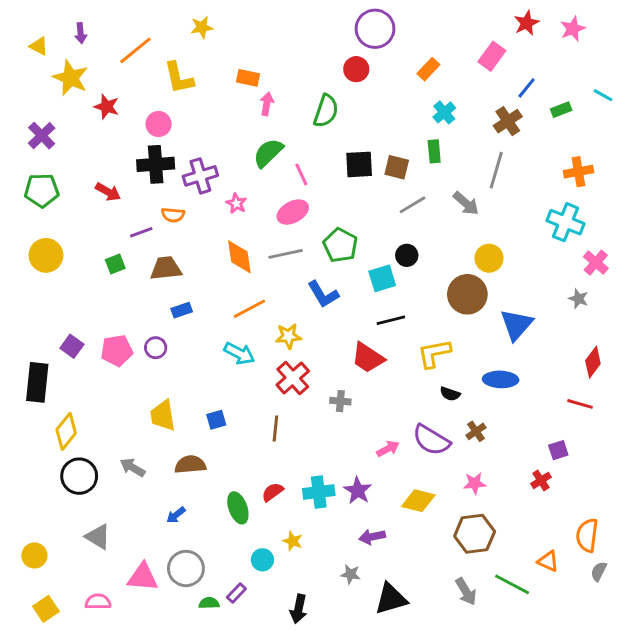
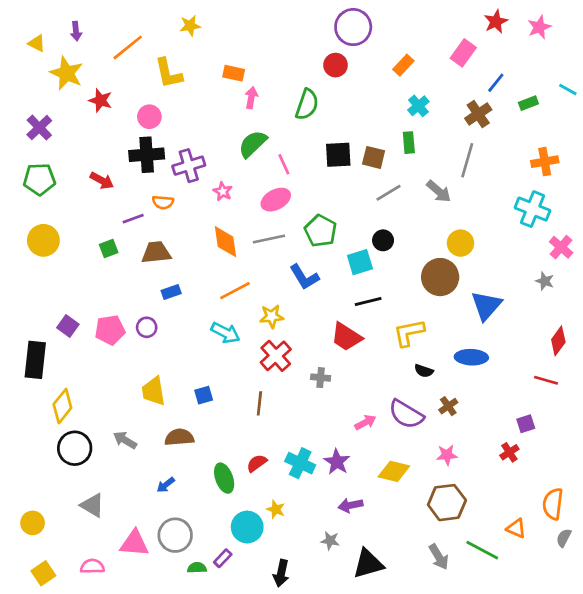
cyan cross: (319, 492) -> (300, 463), turned 32
cyan circle: (262, 560) -> (247, 527), size x1.5

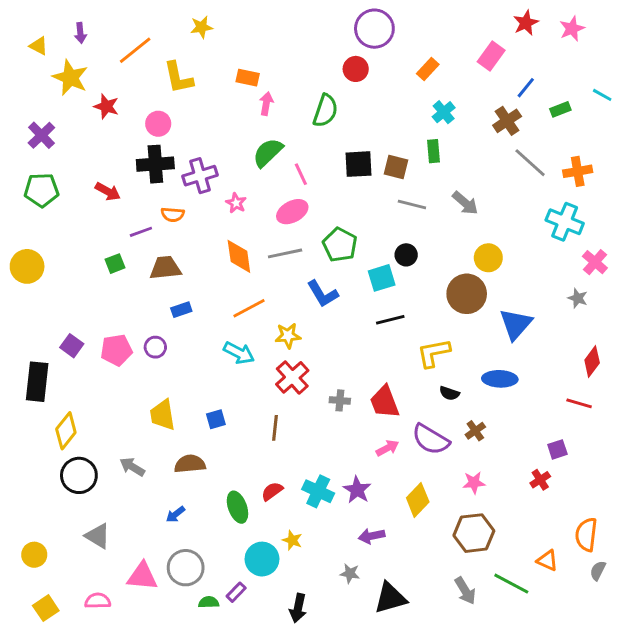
gray line: (467, 160) -> (530, 163), moved, turned -64
gray line: (388, 193) -> (412, 204), turned 45
yellow circle: (43, 240) -> (27, 266), moved
red trapezoid: (346, 337) -> (385, 402), moved, turned 36
yellow diamond: (394, 471) -> (418, 500), turned -60

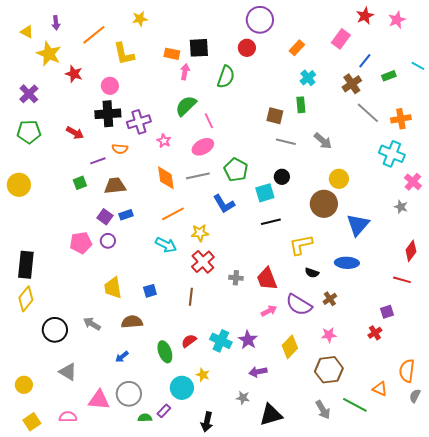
black square: (359, 164) -> (199, 48), moved
purple square: (72, 346) -> (105, 217), moved
yellow diamond: (66, 431) -> (26, 299), moved

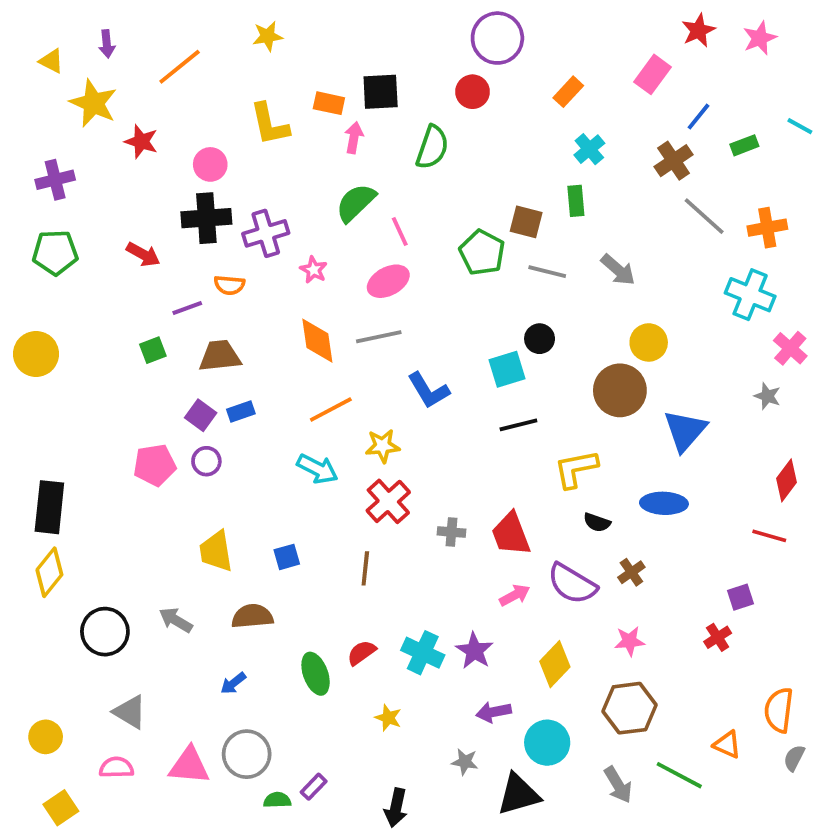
yellow L-shape: (124, 54) -> (270, 124), moved
purple cross: (29, 94) -> (55, 180), turned 30
green pentagon: (236, 170) -> (482, 253), moved
cyan circle: (182, 388) -> (547, 743), moved
pink semicircle: (68, 417) -> (116, 768), moved

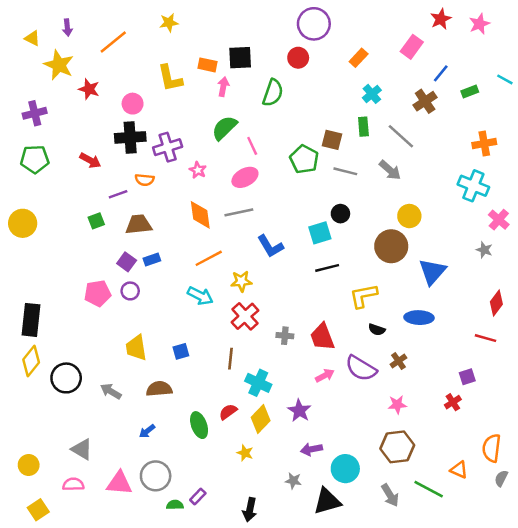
gray line: (704, 216) -> (401, 136), moved
black circle: (105, 632) -> (66, 378), moved
cyan cross: (423, 653) -> (258, 383), moved
yellow diamond: (555, 664) -> (261, 419), moved

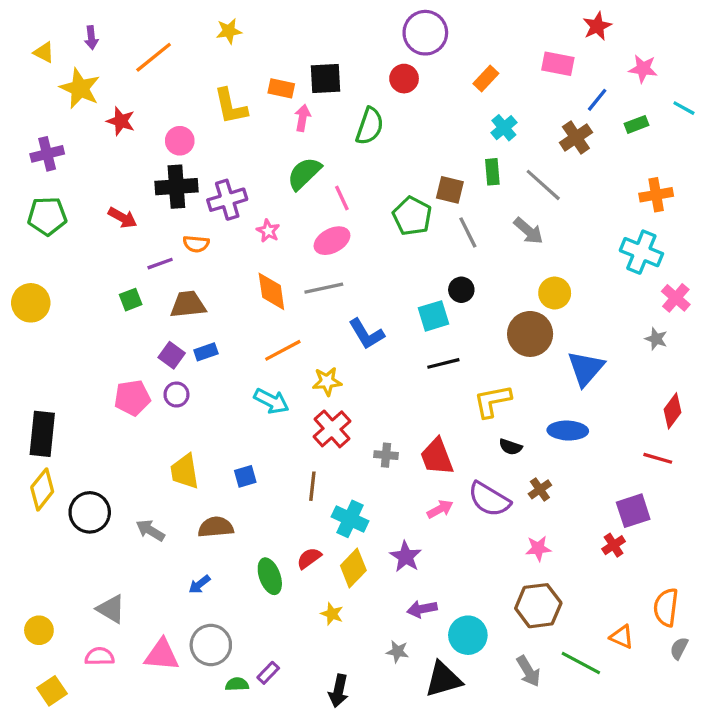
pink star: (479, 24) -> (643, 69), moved, turned 30
pink rectangle: (412, 47) -> (558, 64), turned 65
gray line: (345, 171) -> (468, 232), turned 50
purple square: (467, 377) -> (633, 511), size x1.5

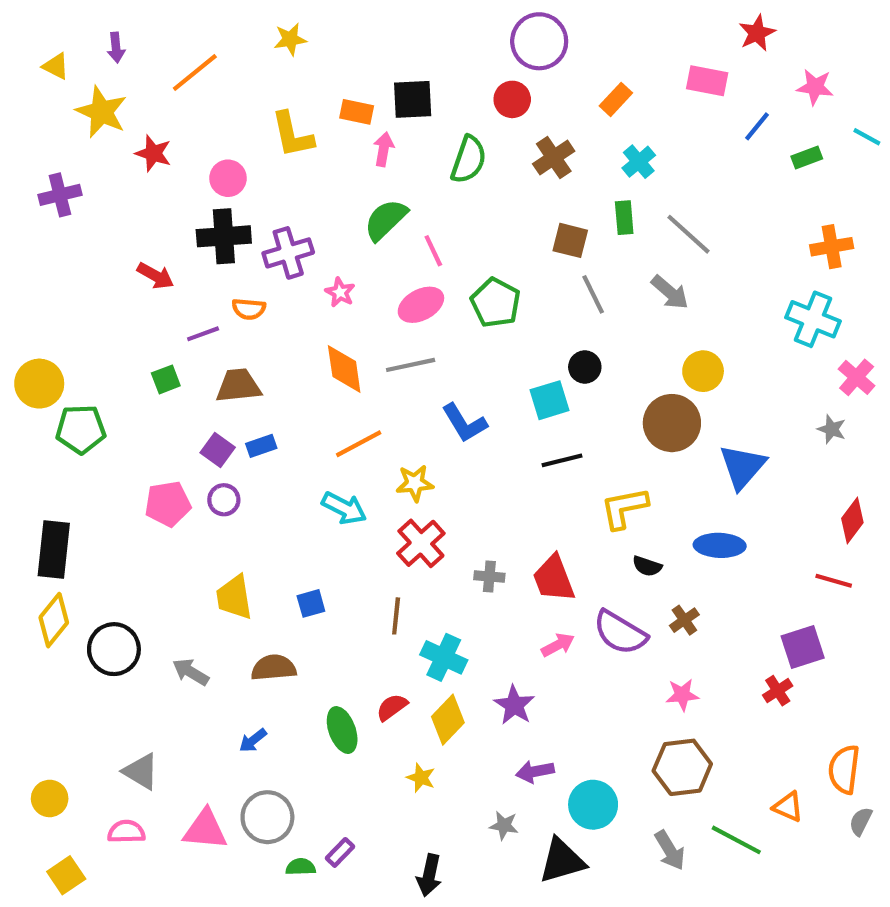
brown cross: (576, 137) -> (554, 157), moved
green pentagon: (47, 216) -> (81, 429), moved
green pentagon: (412, 216) -> (496, 303), moved

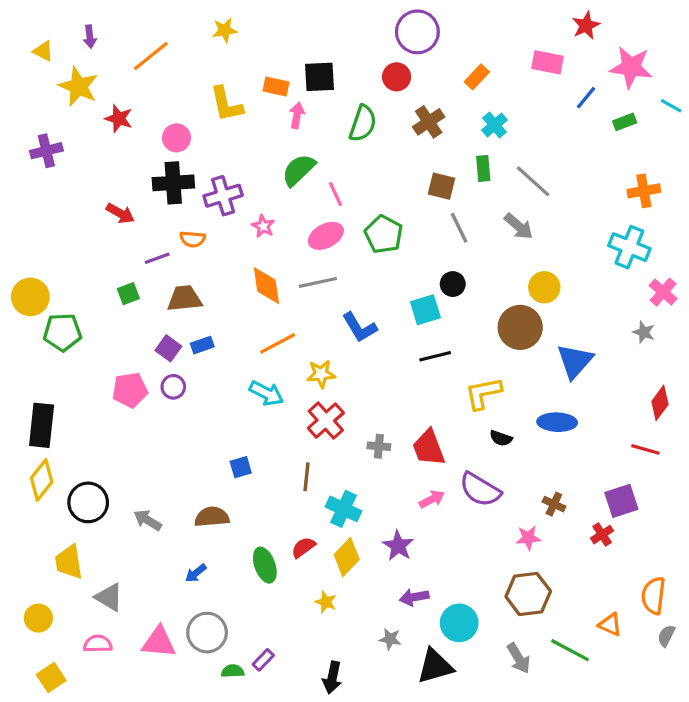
pink star: (815, 87) -> (631, 67), size x1.5
yellow trapezoid: (234, 597) -> (69, 562), moved
brown cross: (684, 620) -> (554, 504), moved, turned -30

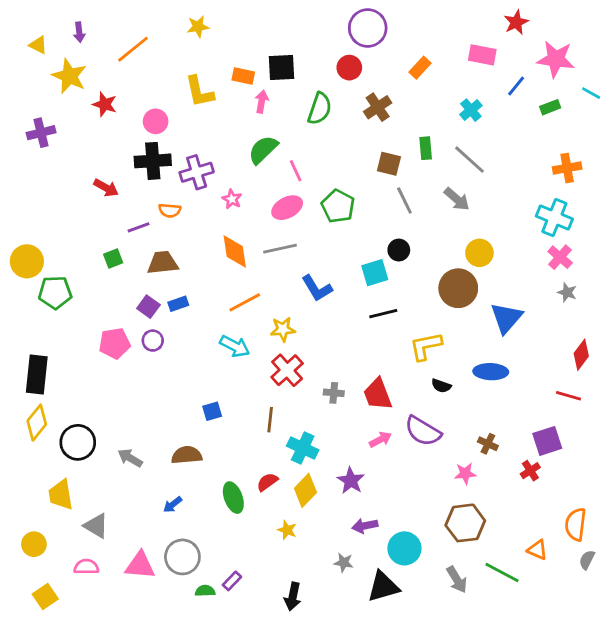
cyan cross: (494, 125) -> (471, 110), moved
pink cross: (663, 292) -> (560, 257), moved

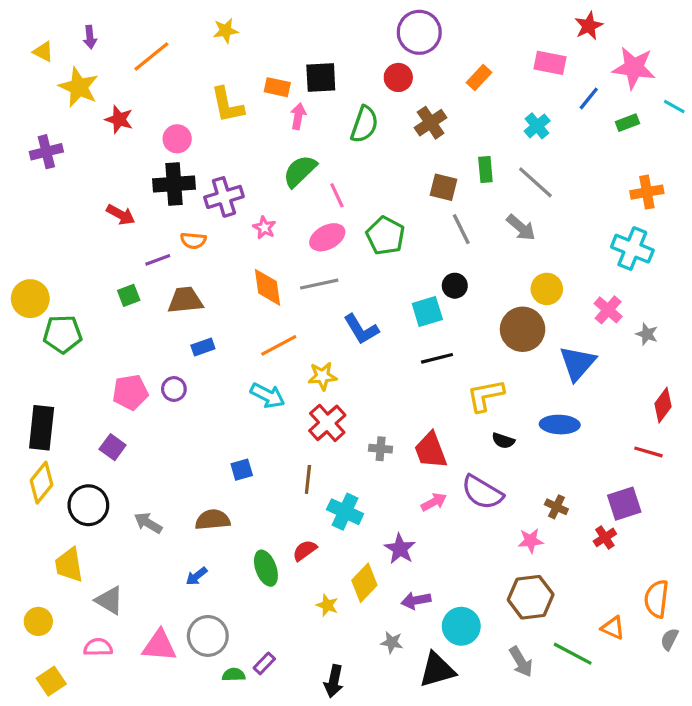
pink cross: (560, 257) -> (608, 310), moved
purple square: (148, 307) -> (113, 447), moved
yellow diamond: (305, 490) -> (364, 583), moved

